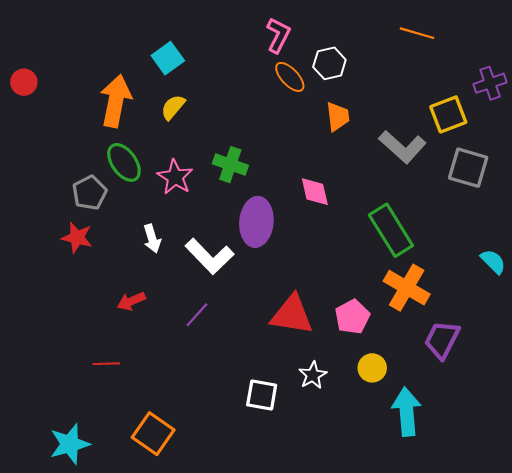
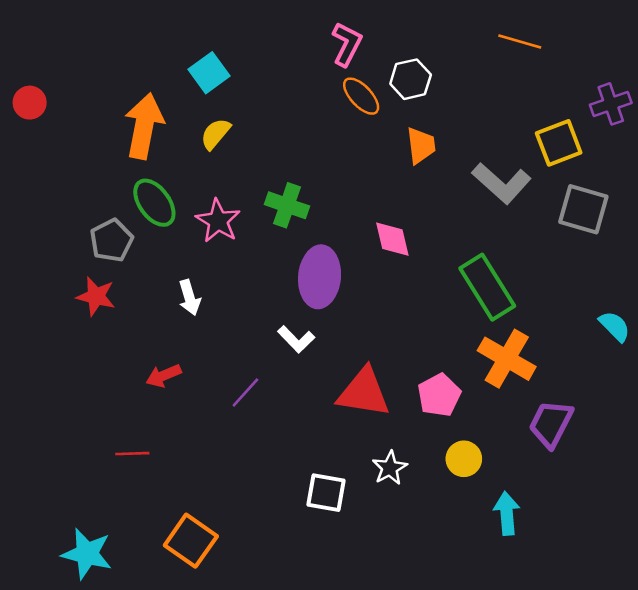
white L-shape: (209, 256) -> (296, 339), moved, size x0.6
cyan arrow: (407, 412) -> (507, 513), size x0.7
cyan star: (70, 444) -> (87, 554), turned 30

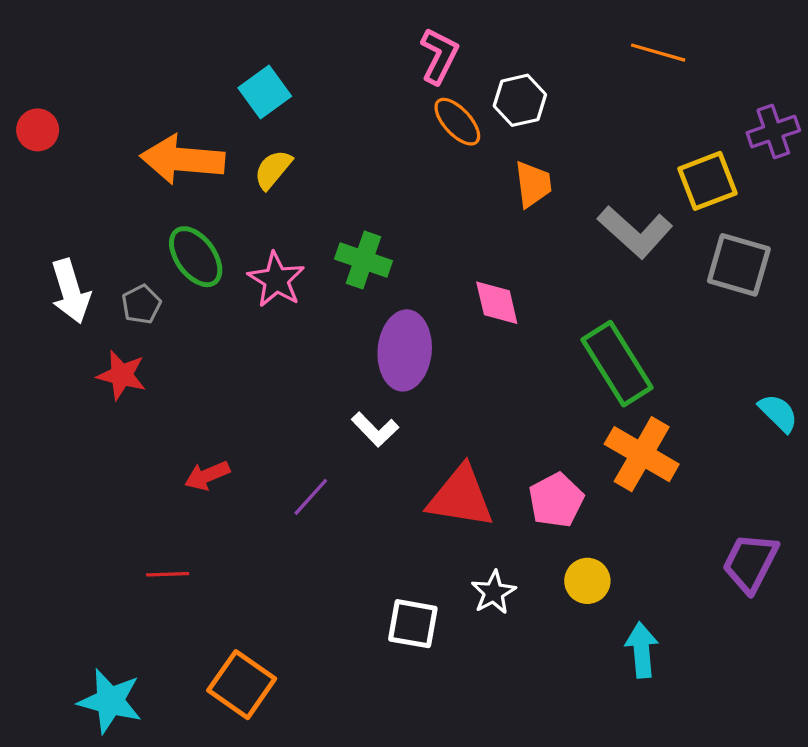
orange arrow: (144, 126) -> (182, 160), turned -96
gray pentagon: (112, 240) -> (141, 304), size x0.7
white arrow: (190, 298) -> (71, 291), moved, size x1.4
purple trapezoid: (551, 424) -> (750, 563), moved

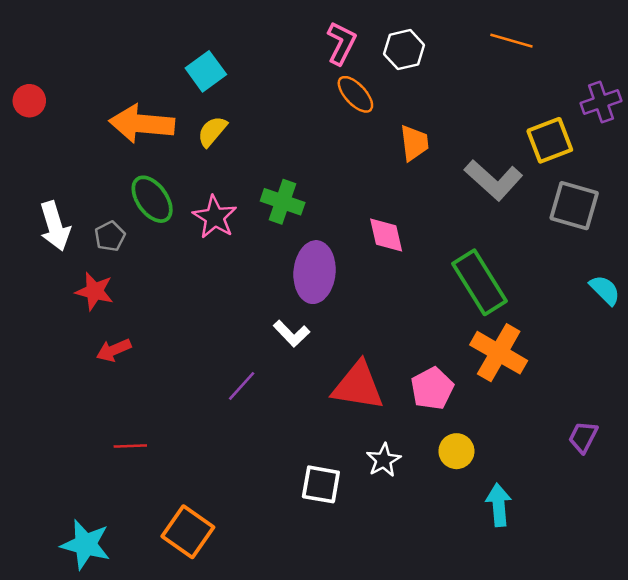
white hexagon: (520, 100) -> (404, 50), moved
cyan semicircle: (778, 413) -> (605, 290), moved
red arrow: (207, 476) -> (114, 350), moved
purple trapezoid: (750, 563) -> (583, 437), size x0.7

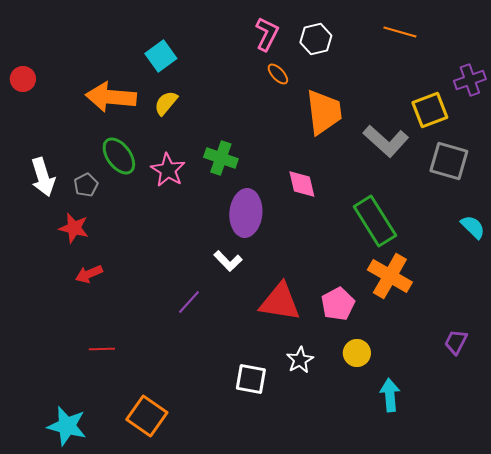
orange ellipse: (355, 94) -> (278, 74), size x0.7
orange trapezoid: (414, 143) -> (324, 112), size x1.6

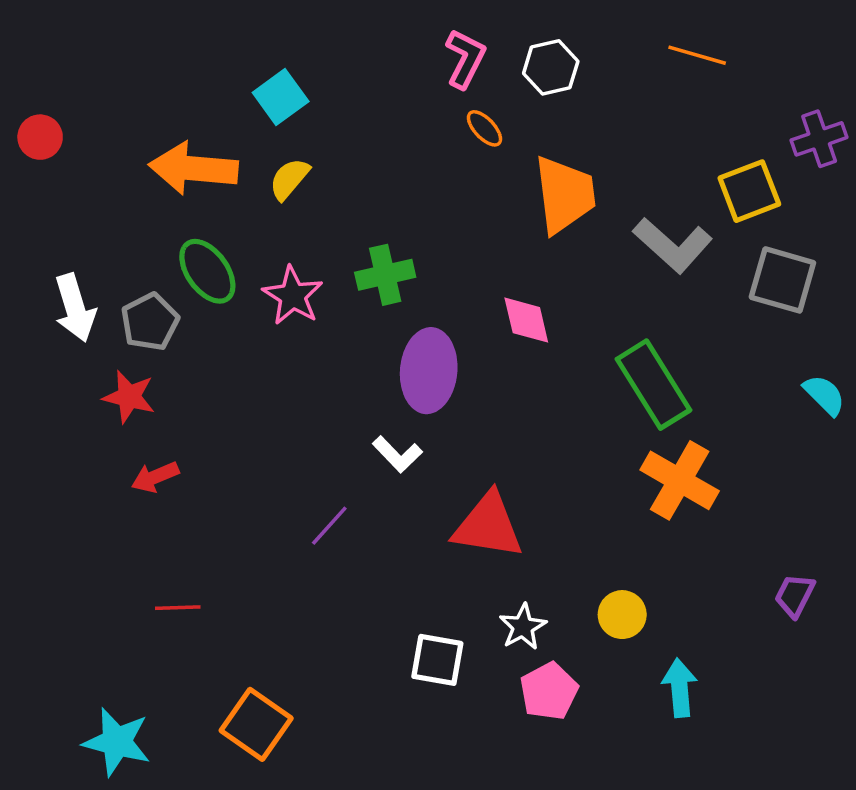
green cross: (221, 158) -> (385, 275), turned -32
gray pentagon: (86, 185) -> (150, 322), size x1.4
pink pentagon: (338, 304) -> (549, 691), moved

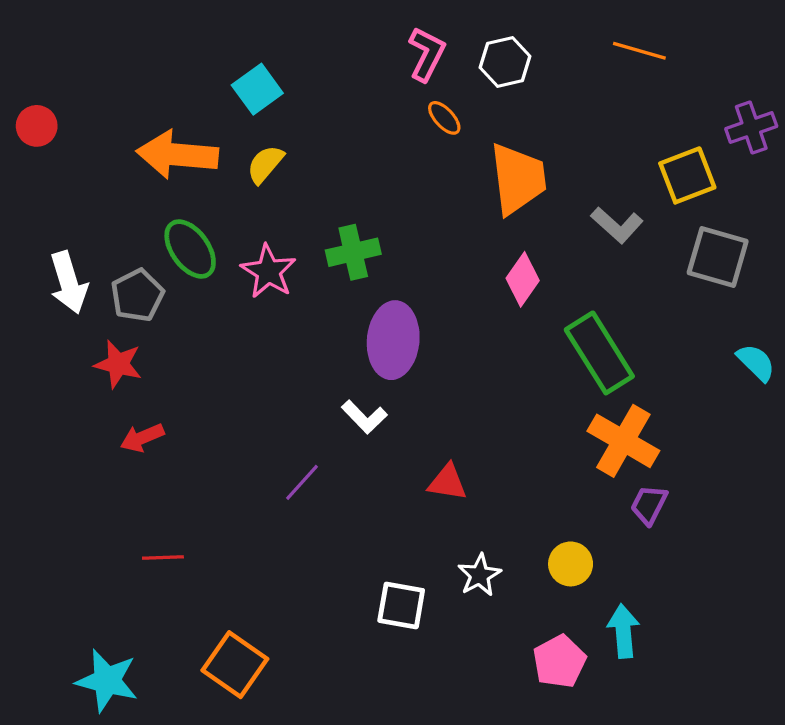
gray L-shape: (673, 245) -> (617, 225), size x0.7
pink diamond: (526, 320) -> (523, 279), moved, turned 48
red triangle: (488, 526) -> (447, 482), size x0.6
purple trapezoid: (795, 595) -> (649, 505), moved
pink pentagon: (549, 691) -> (559, 661), moved

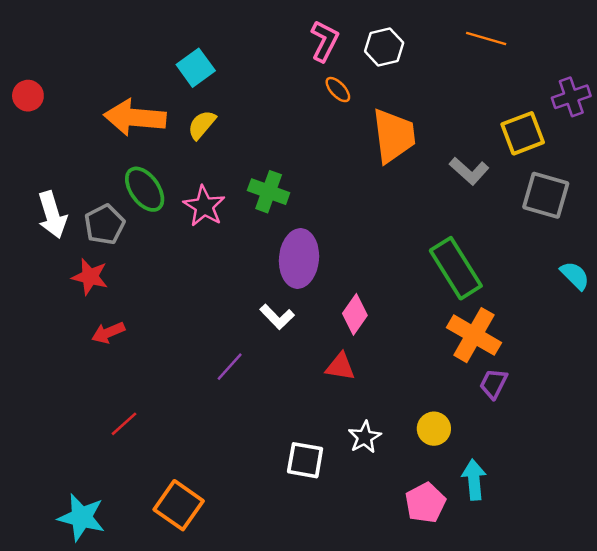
green cross: (353, 252) -> (269, 192), turned 33
pink diamond: (523, 279) -> (355, 314), moved
red line: (163, 558) -> (124, 424), turned -40

